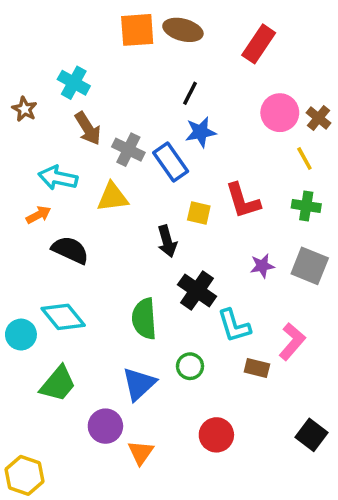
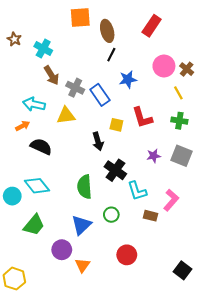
brown ellipse: (183, 30) -> (107, 31), moved, turned 60
brown star: (24, 109) -> (14, 39), moved
blue star: (201, 132) -> (128, 79), moved
black square: (311, 435) -> (183, 270), moved

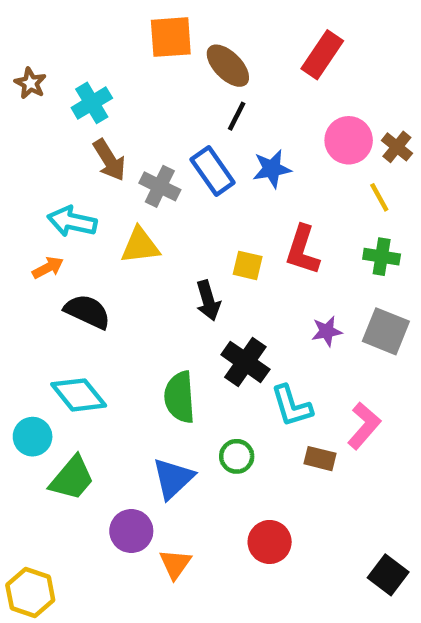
brown ellipse: (107, 31) -> (228, 66), turned -30
cyan cross: (43, 48) -> (92, 103), turned 30
blue rectangle: (100, 95) -> (213, 171), moved
red L-shape: (142, 118) -> (303, 250), turned 35
cyan circle: (12, 196) -> (33, 437), moved

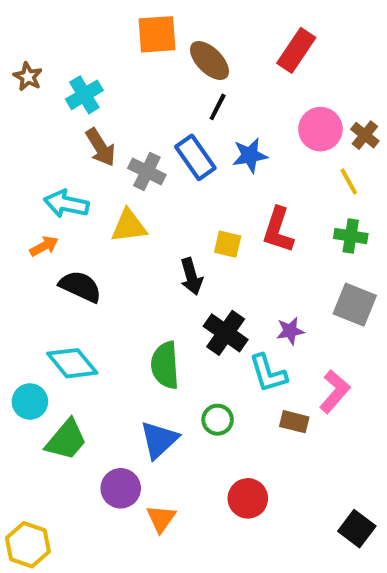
purple star: (327, 331) -> (290, 331), moved

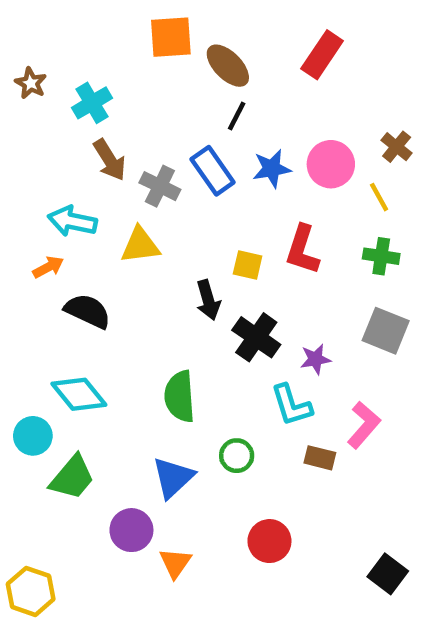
pink circle: (320, 129) -> (331, 164), moved
black cross: (226, 333) -> (256, 337), moved

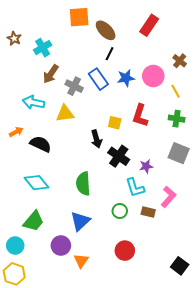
brown cross: (397, 147) -> (180, 61), moved
brown arrow: (110, 160) -> (51, 74), turned 66
orange arrow: (48, 267) -> (16, 132), moved
cyan circle: (33, 436) -> (15, 246), moved
green circle: (237, 456) -> (120, 211), moved

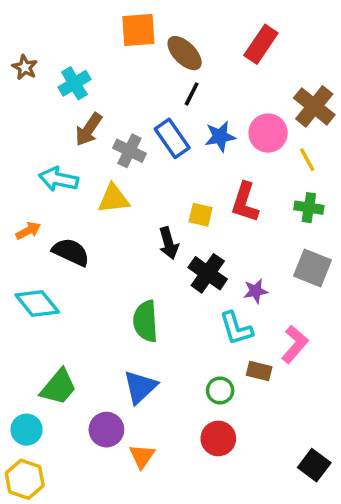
brown cross: (180, 61) -> (314, 106), size x1.6
cyan diamond: (37, 183) -> (37, 304), moved
green circle: (120, 211) -> (220, 391), moved

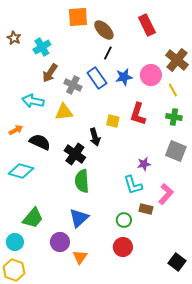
red rectangle: (261, 44) -> (147, 25), turned -60
black cross: (208, 273) -> (75, 154), moved
cyan diamond: (37, 304) -> (21, 171), turned -35

